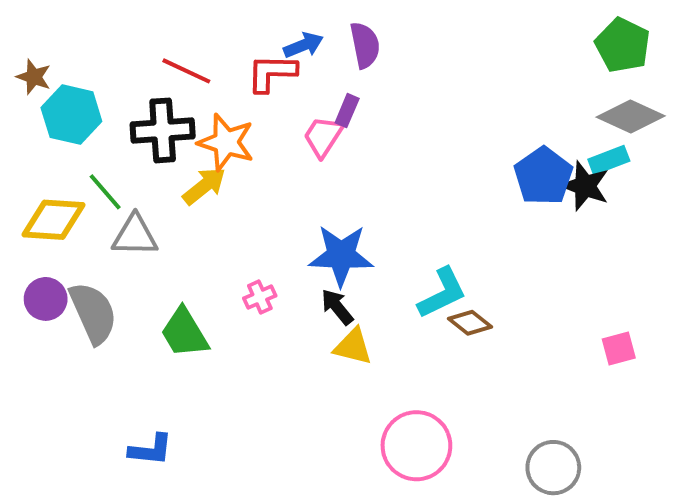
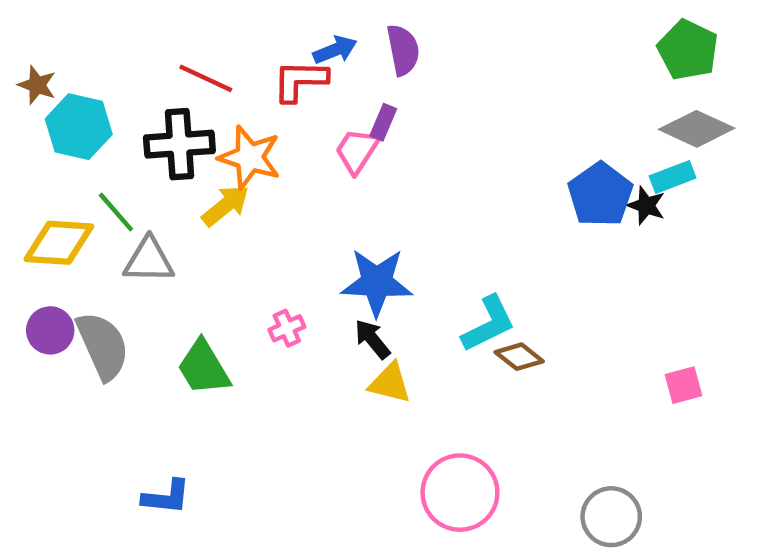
black star: (585, 186) -> (646, 206), size x0.7

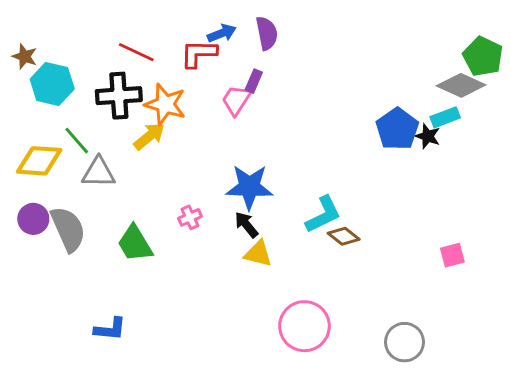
green pentagon: (688, 50) -> (483, 56), moved

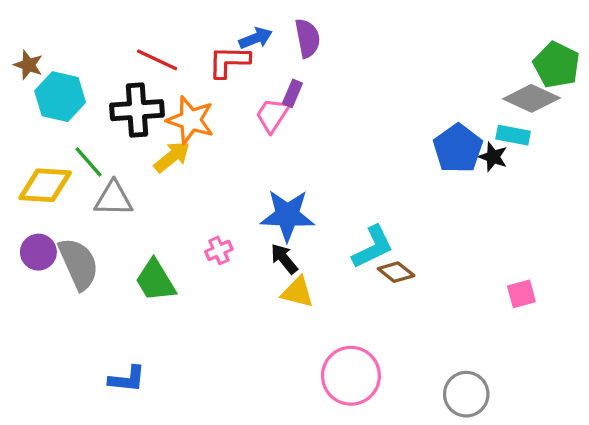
cyan rectangle: (445, 117) -> (513, 135), turned 32

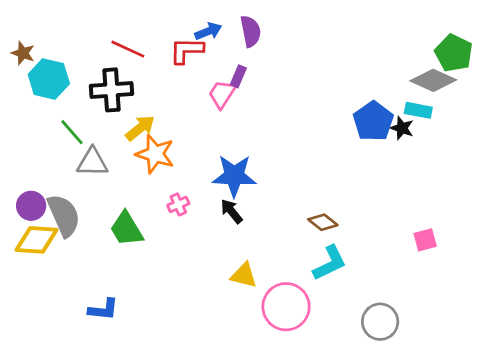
orange star: (190, 120) -> (155, 154), moved
yellow diamond: (45, 185) -> (37, 240), moved
cyan L-shape: (373, 247) -> (330, 263), moved
yellow triangle: (297, 292) -> (244, 275), moved

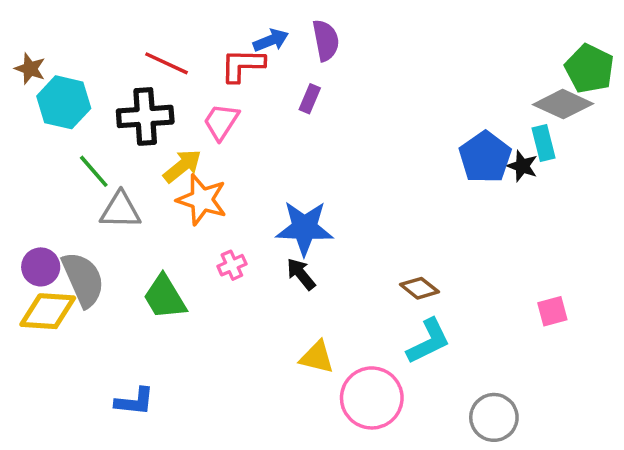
pink trapezoid: (222, 94) -> (221, 122), moved
cyan rectangle: (418, 110) -> (544, 143), turned 65

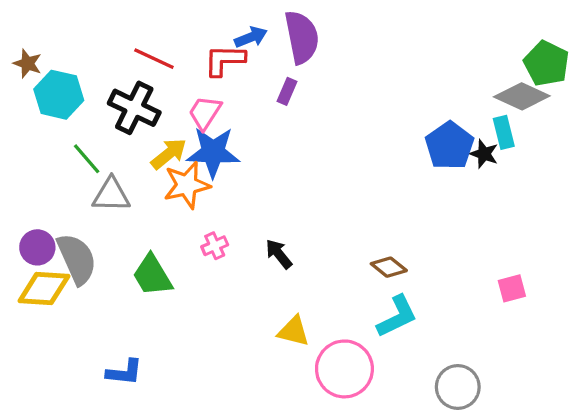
purple semicircle: (326, 40) -> (302, 37), size x1.4
black cross: (145, 116) -> (134, 108), turned 30
orange star: (202, 200) -> (187, 185), turned -30
blue star: (304, 228) -> (213, 152), moved

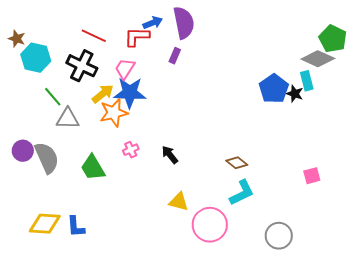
yellow diamond: (44, 288) -> (45, 224), moved
blue L-shape: (124, 372) -> (76, 227), turned 80

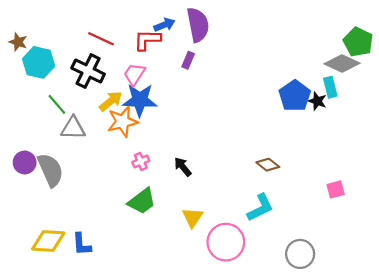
brown diamond: (237, 163) -> (268, 165), moved
green trapezoid: (93, 168) -> (142, 201), moved, turned -96
yellow triangle: (179, 202) -> (192, 217), turned 50

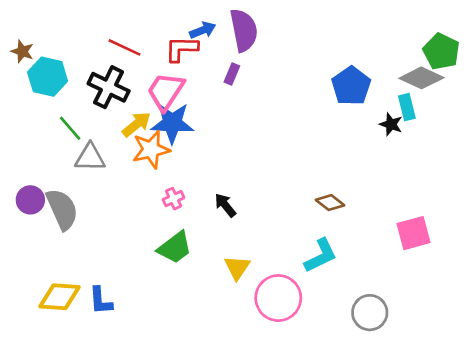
pink trapezoid: (134, 74) -> (166, 91), size x1.4
blue pentagon: (295, 96) -> (351, 86), moved
pink square: (336, 189) -> (413, 233), size x1.5

